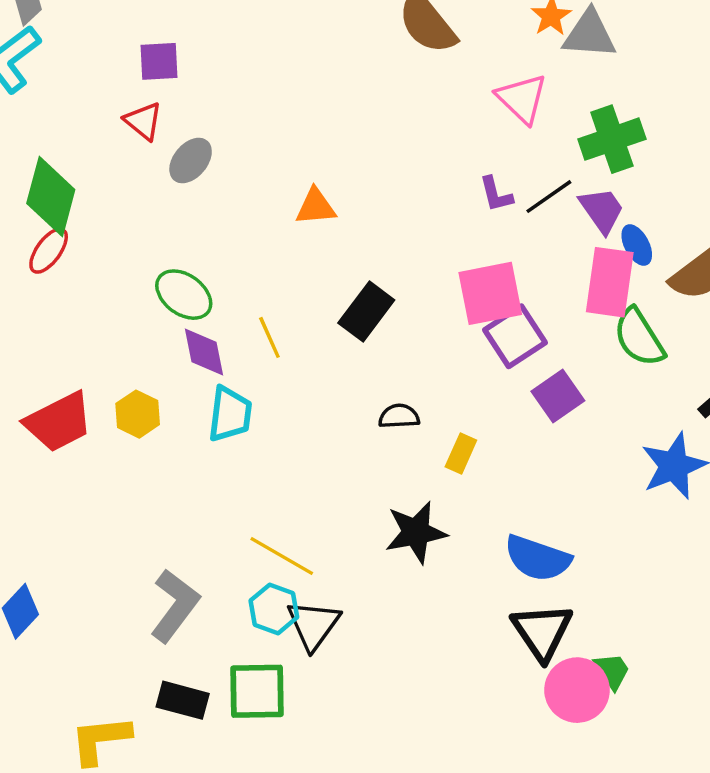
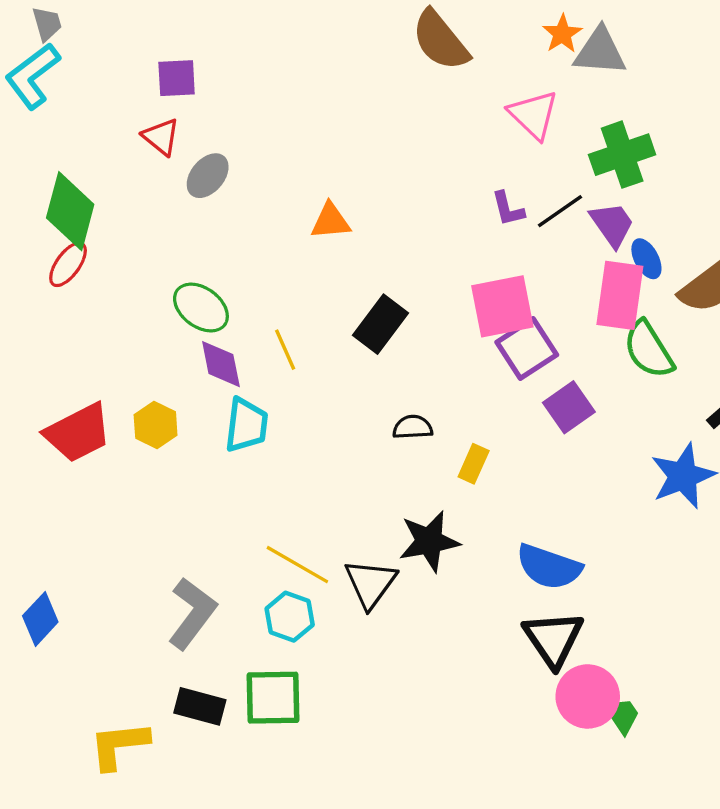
black triangle: (313, 625) -> (371, 583), moved
green trapezoid: (612, 671) -> (622, 715), moved

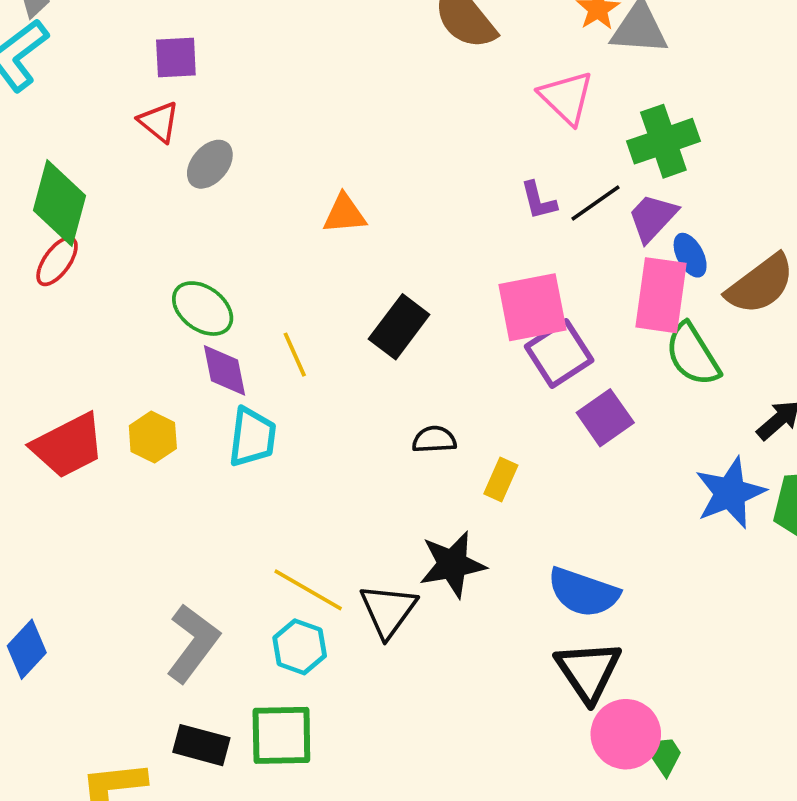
purple trapezoid: (612, 224) -> (653, 218), turned -102

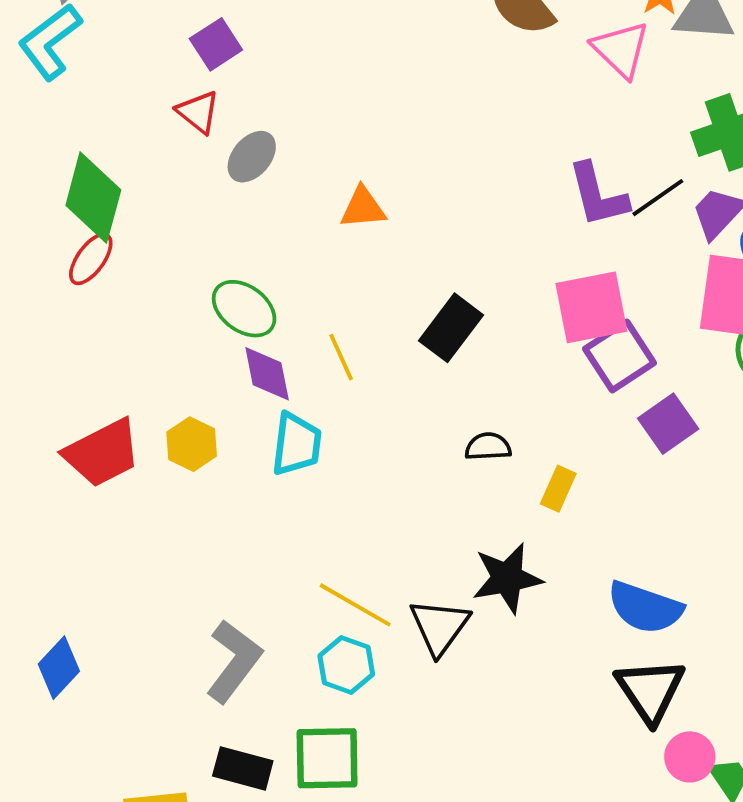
purple square: (176, 57) -> (216, 44), turned -30
pink triangle: (566, 98) -> (621, 49), moved
purple L-shape: (539, 201) -> (598, 195), size x1.6
orange triangle: (344, 214) -> (363, 208), moved
pink circle: (626, 734) -> (690, 757), size x0.7

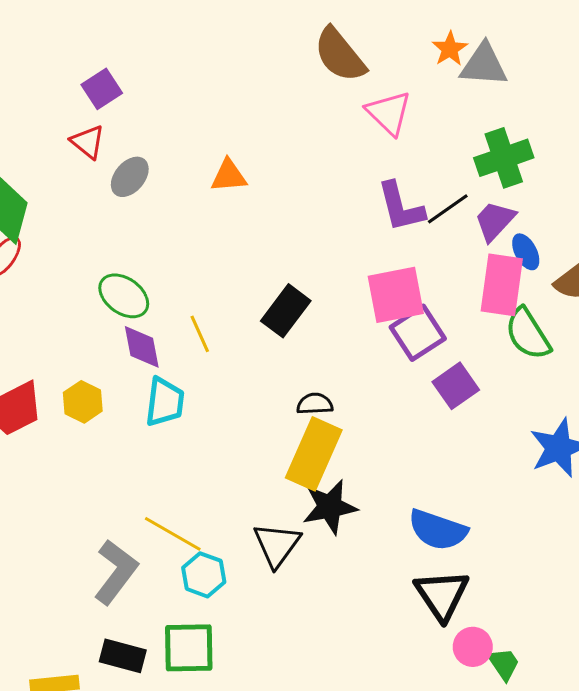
pink triangle: (621, 49) -> (389, 113), moved
orange triangle: (363, 208) -> (229, 176), moved
yellow rectangle: (558, 489) -> (314, 454), moved, size x2.0
yellow line: (355, 605) -> (173, 534), moved

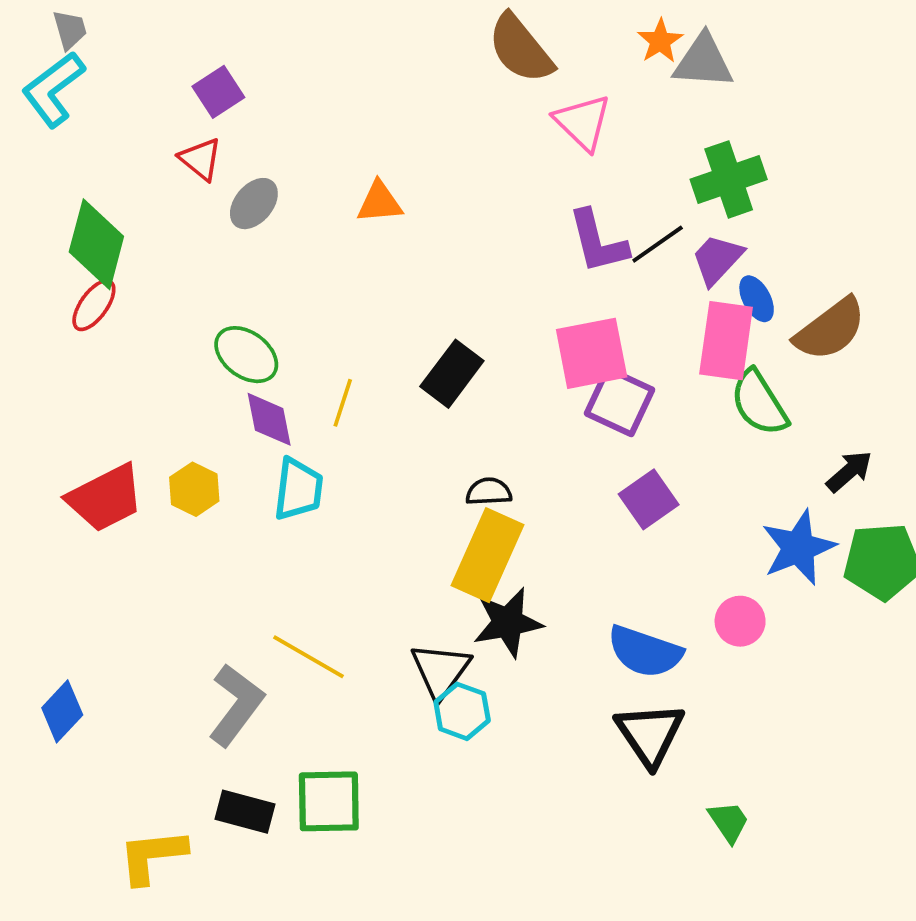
purple square: (418, 333) -> (619, 402), turned -32
yellow line: (200, 334) -> (343, 403), turned 42
purple square: (456, 386) -> (649, 499), moved
cyan hexagon: (204, 575) -> (462, 711), moved
pink circle: (473, 647) -> (740, 621), moved

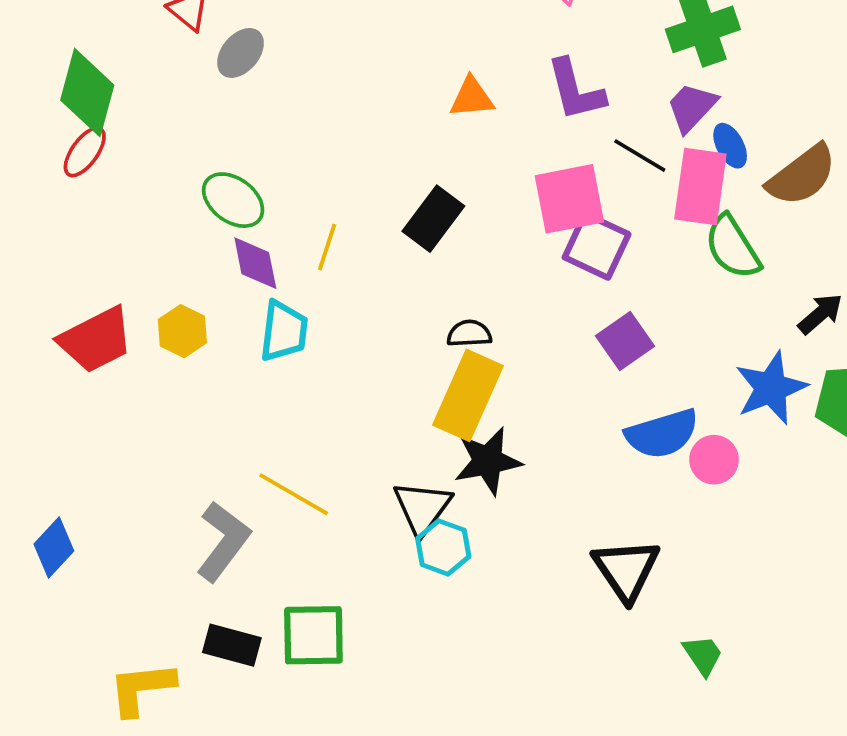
orange triangle: (380, 202) -> (472, 97), moved
black line: (658, 244) -> (640, 156), moved, turned 66
blue semicircle: (645, 652) -> (662, 434), moved, turned -36

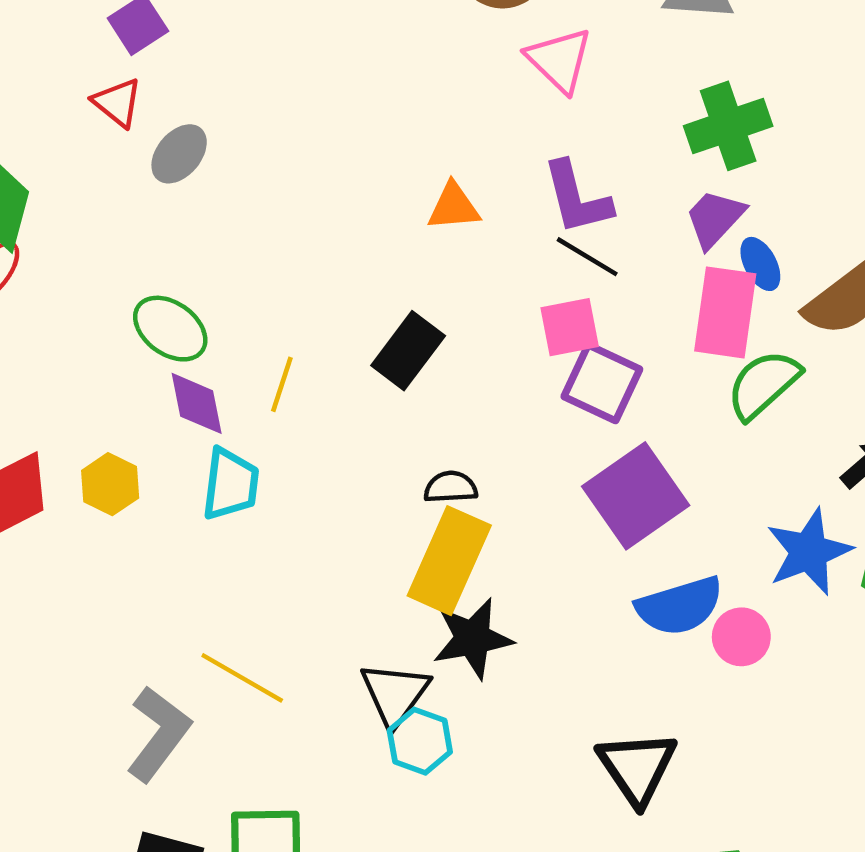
black line: (640, 156) -> (587, 257), moved
pink square: (569, 199) -> (570, 327), size x0.7
green semicircle: (733, 247) -> (763, 384), turned 80
purple square: (625, 341) -> (636, 496), size x1.5

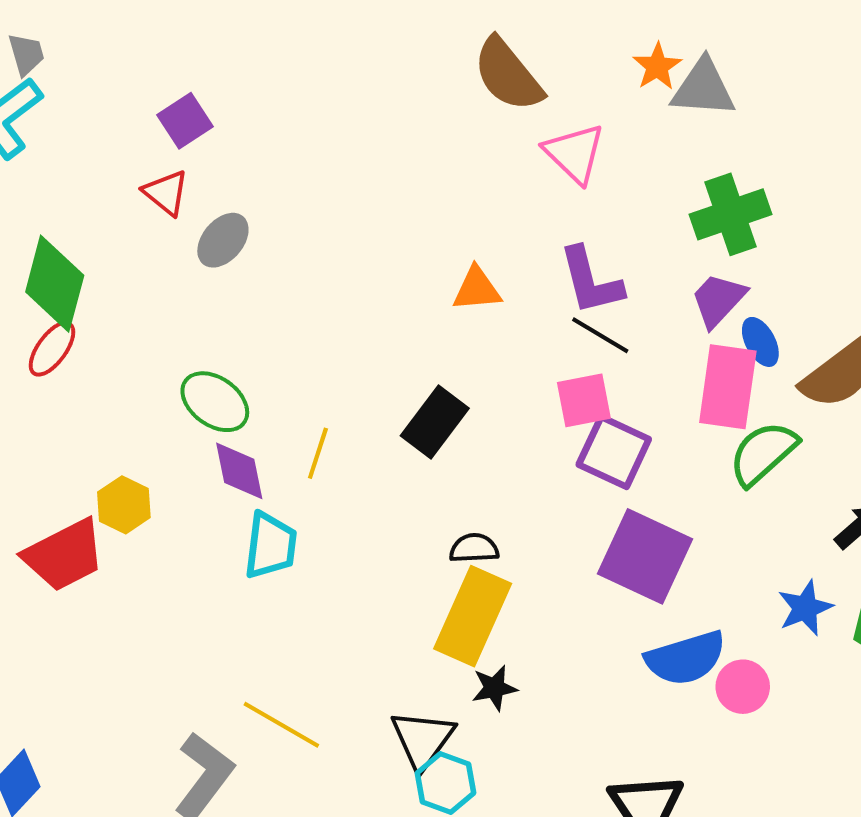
yellow hexagon: (110, 484) -> (124, 505), moved
purple square: (636, 496) -> (645, 556), turned -30
blue star: (809, 552) -> (805, 608), size x0.7
black star: (473, 638) -> (494, 688), size x0.6

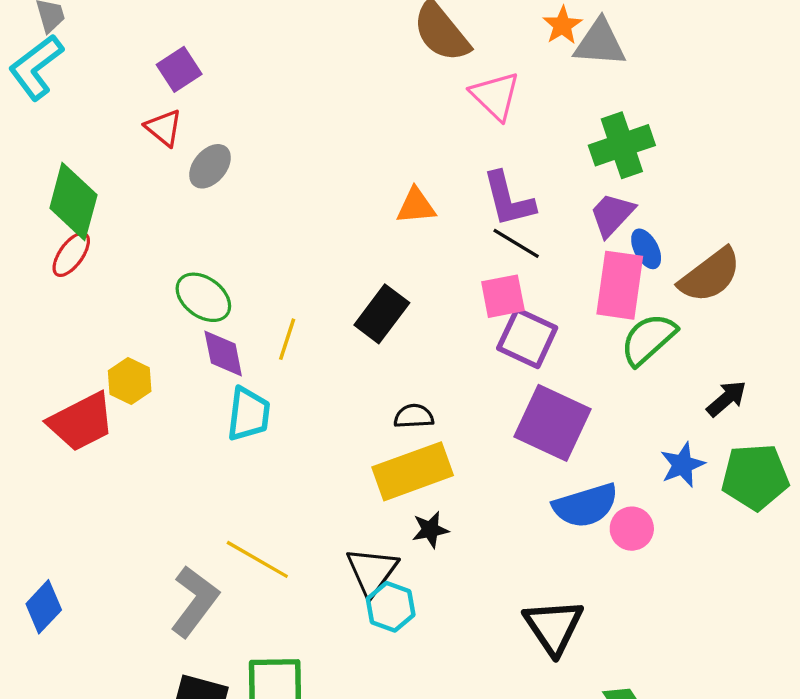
yellow rectangle: (473, 616) -> (413, 471), turned 46

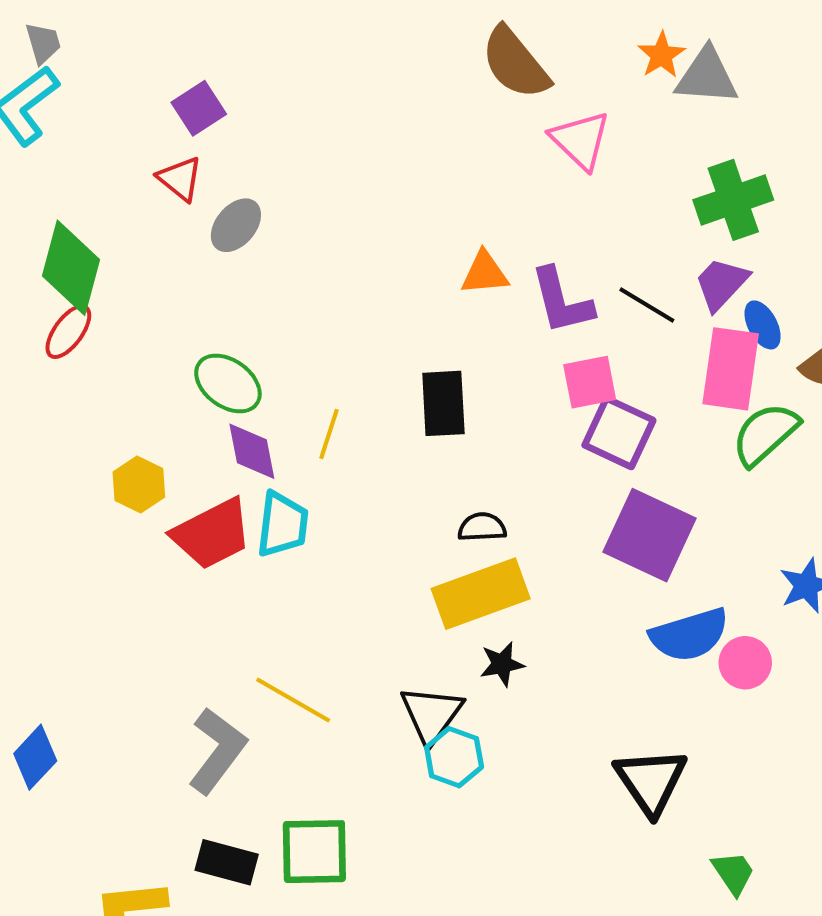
purple L-shape: (508, 199) -> (562, 301), moved
black line: (516, 243) -> (647, 305), moved
black rectangle: (382, 314) -> (443, 403), turned -40
red trapezoid: (81, 422) -> (212, 534), moved

